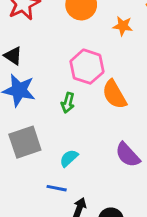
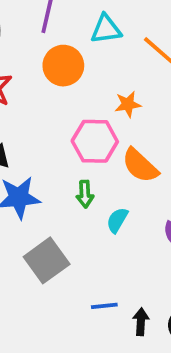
orange star: (123, 26) -> (128, 104), moved
cyan semicircle: (69, 158) -> (117, 220), moved

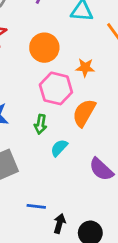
orange circle: (63, 66) -> (44, 48), moved
orange semicircle: (140, 165) -> (84, 113), turned 64

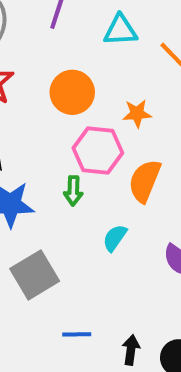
green arrow: (41, 124) -> (73, 191), moved
blue line: (36, 206) -> (77, 334), moved

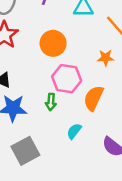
orange star: (137, 114) -> (106, 58), moved

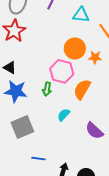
orange circle: (53, 43) -> (75, 48), moved

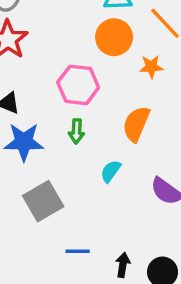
orange circle: (75, 48) -> (114, 37), moved
pink hexagon: (62, 71) -> (78, 85), moved

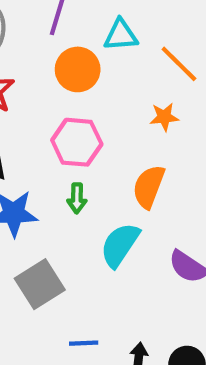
orange circle: (114, 37) -> (78, 69), moved
cyan semicircle: (111, 171) -> (120, 245), size x1.6

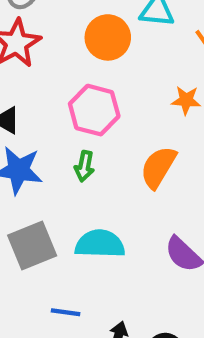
cyan semicircle: (120, 245) -> (100, 244), moved, turned 48

